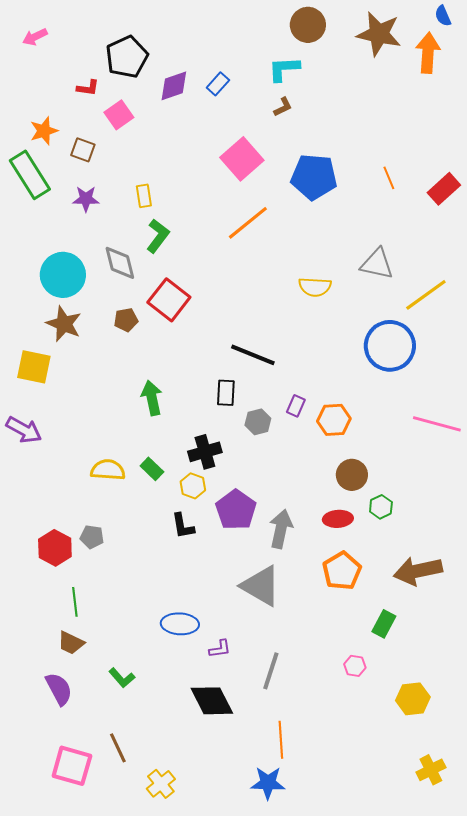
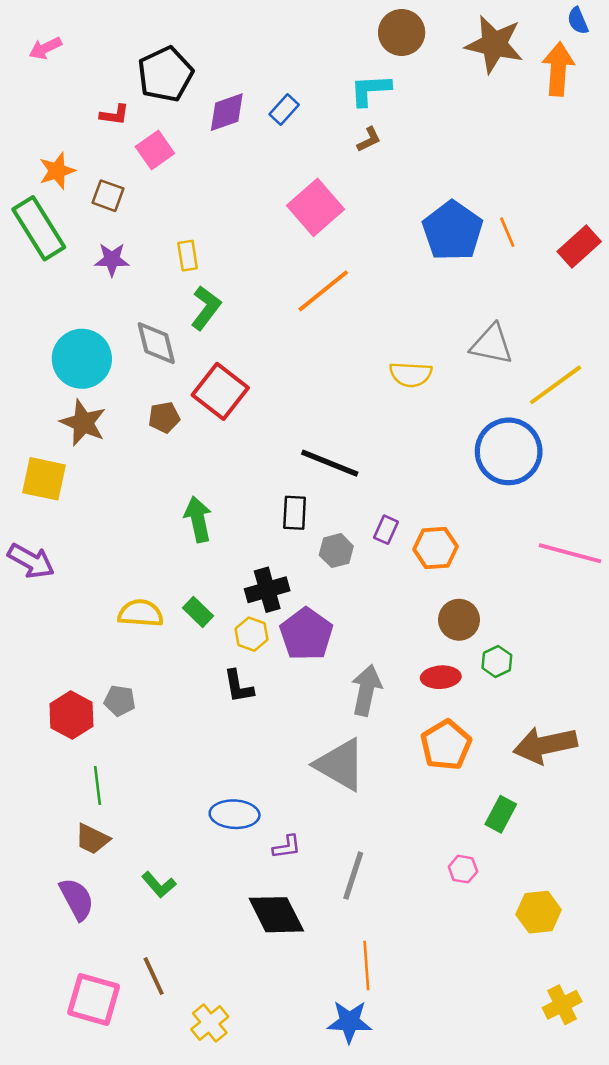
blue pentagon: (314, 177) -> (452, 231), moved, turned 30
purple pentagon: (236, 510) -> (306, 634), moved

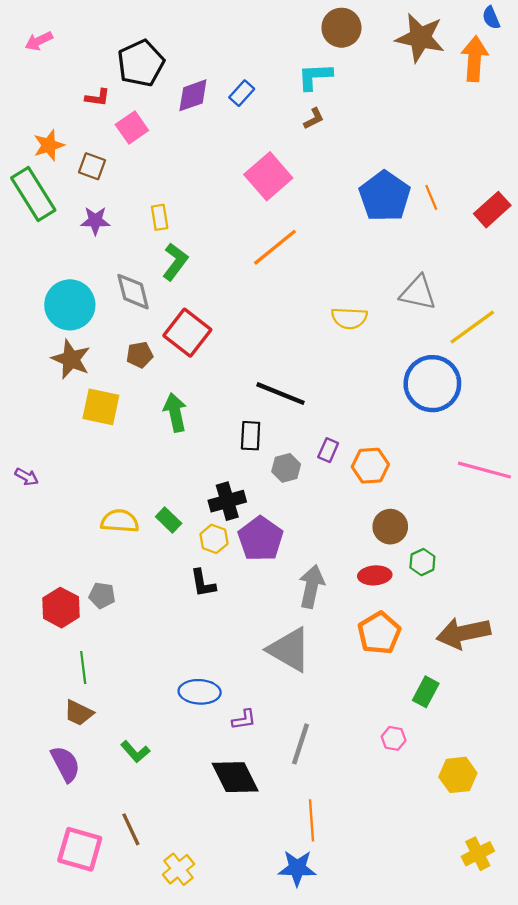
yellow square: (44, 479) -> (101, 407), moved
green arrow: (198, 519) -> (175, 412), moved
purple arrow: (31, 561) -> (27, 477), size x0.6

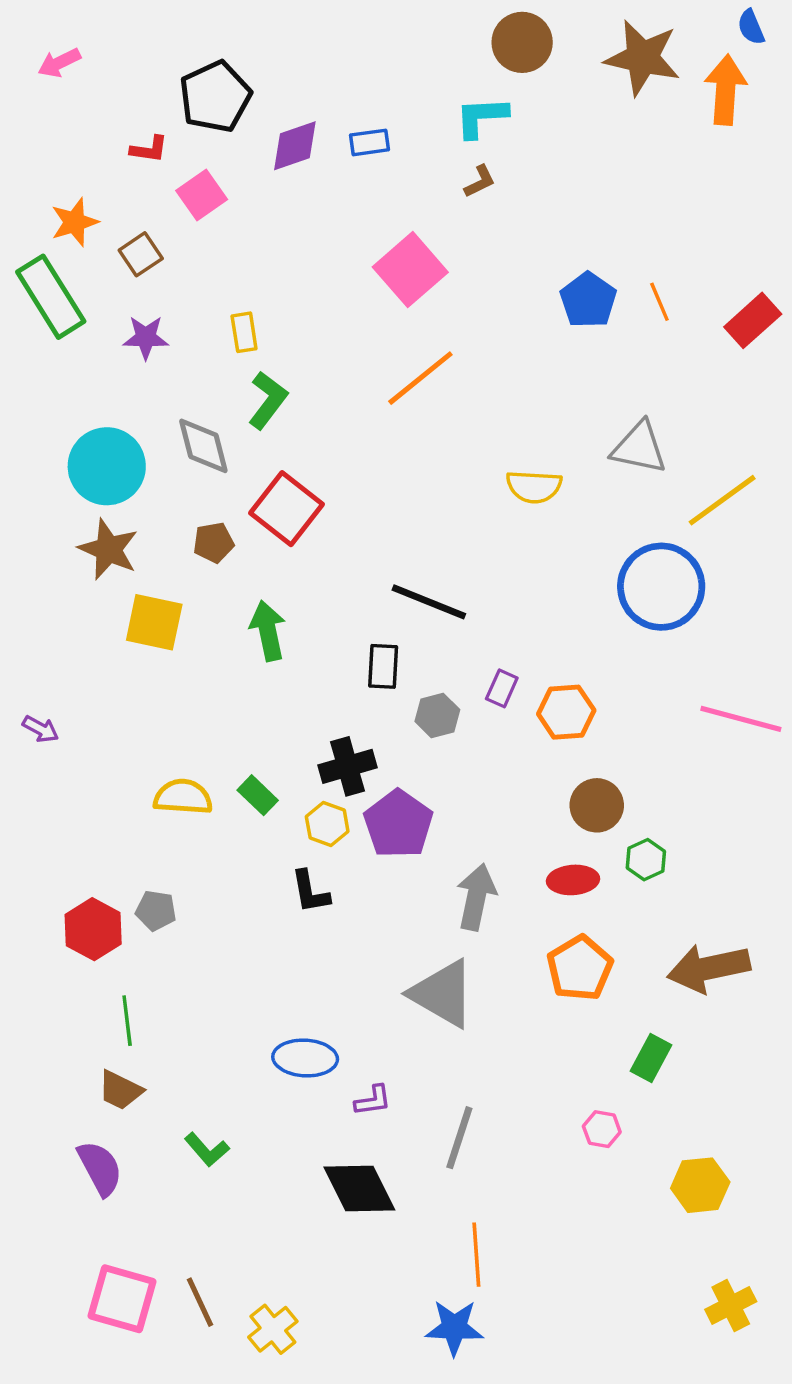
blue rectangle: (242, 93) -> (370, 142), turned 40
brown square: (92, 166) -> (141, 254), turned 36
blue pentagon: (385, 196) -> (588, 300), size x0.7
brown line: (131, 829) -> (200, 1302), moved

